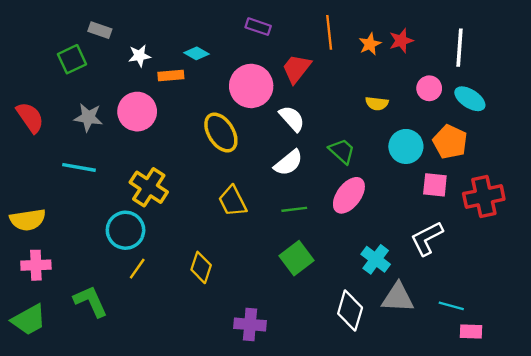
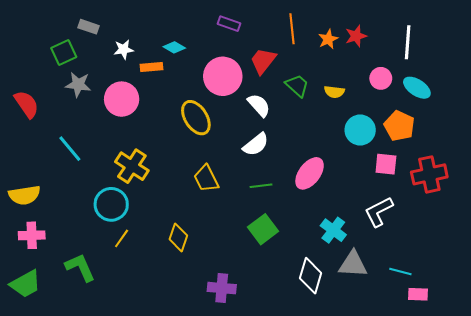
gray star: (88, 117) -> (78, 85), moved
green trapezoid: (342, 151) -> (297, 86), moved
cyan line: (79, 167) -> (70, 149), turned 40

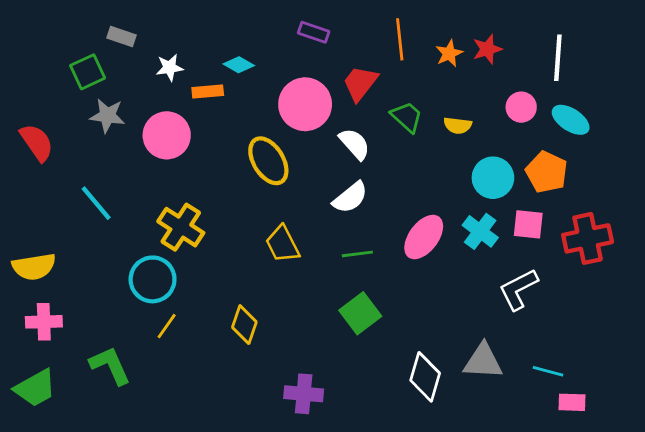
cyan cross: (333, 230) -> (480, 231), moved

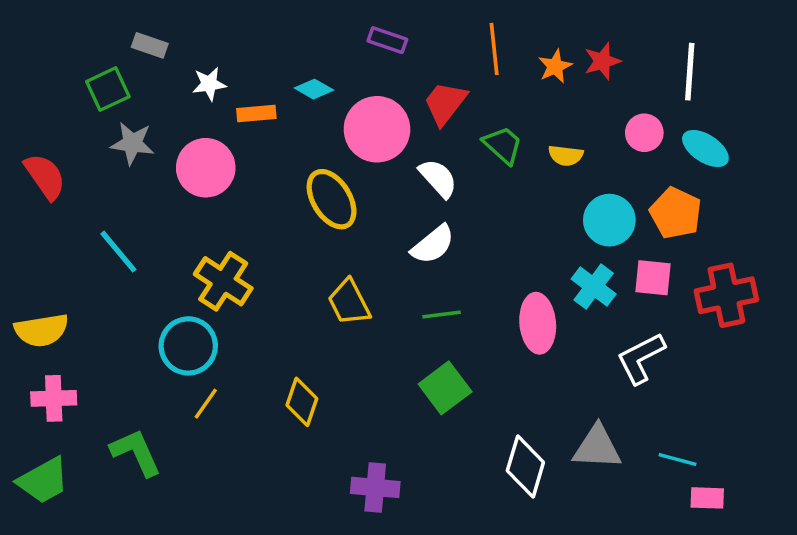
cyan diamond: (239, 65) -> (314, 89), moved
pink ellipse: (424, 237) -> (538, 323), moved, turned -42

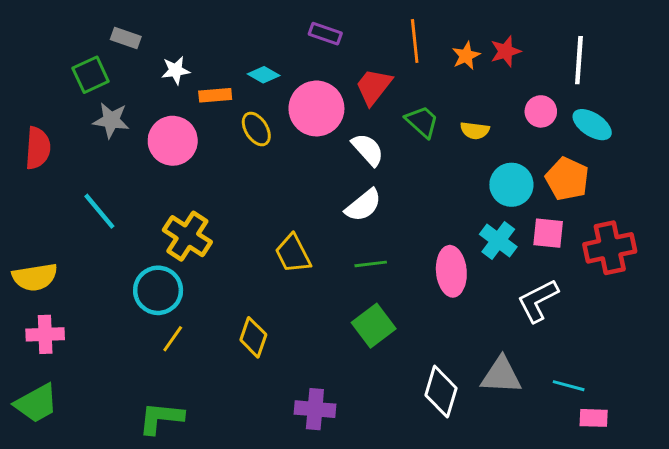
red semicircle: (45, 176) -> (38, 148), turned 39
yellow ellipse: (332, 199) -> (256, 129), moved, size x0.7
green L-shape: (136, 453) -> (161, 418), moved, turned -60

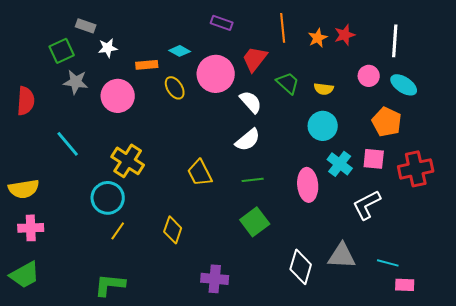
white star: (176, 70) -> (108, 48), moved
cyan circle: (511, 185) -> (323, 126), moved

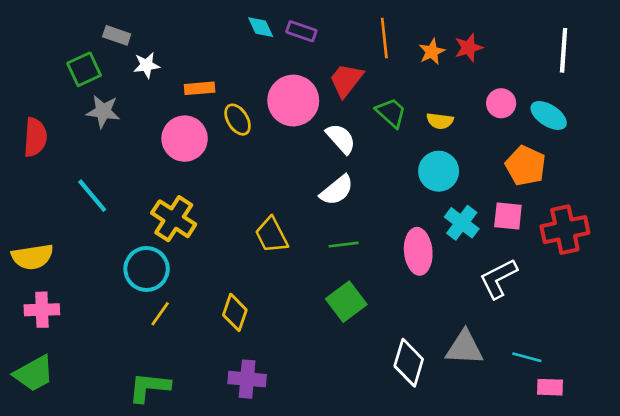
white line: (395, 41) -> (564, 50), moved
cyan diamond: (180, 51) -> (261, 27), moved, turned 35
pink circle: (118, 96) -> (185, 139), moved
purple cross: (215, 279) -> (247, 379), moved

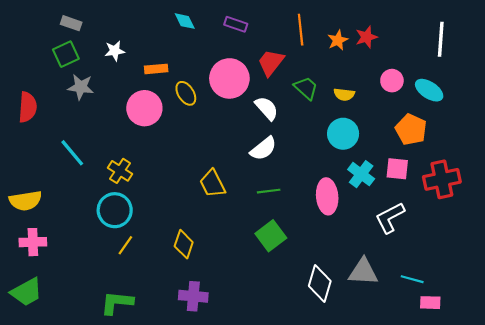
cyan diamond: (261, 27) -> (185, 21), moved
gray rectangle: (117, 35) -> (71, 23), moved
yellow cross: (174, 219) -> (120, 171), moved, size x0.7

